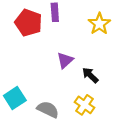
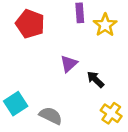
purple rectangle: (55, 12) -> (80, 13), moved
yellow cross: (84, 105) -> (111, 113), moved

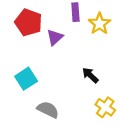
purple triangle: (69, 64) -> (55, 37), moved
cyan square: (16, 104) -> (26, 79), moved

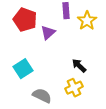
yellow cross: (105, 107) -> (74, 88), moved, turned 30

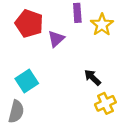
yellow cross: (74, 88) -> (105, 103), moved
gray semicircle: (42, 96) -> (16, 112), moved, turned 78

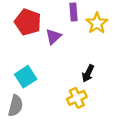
black arrow: (93, 78) -> (88, 73), turned -108
yellow cross: (105, 103) -> (77, 98), moved

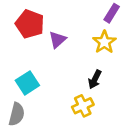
purple rectangle: (73, 12) -> (112, 13), moved, turned 36
yellow star: (97, 23) -> (104, 42), moved

